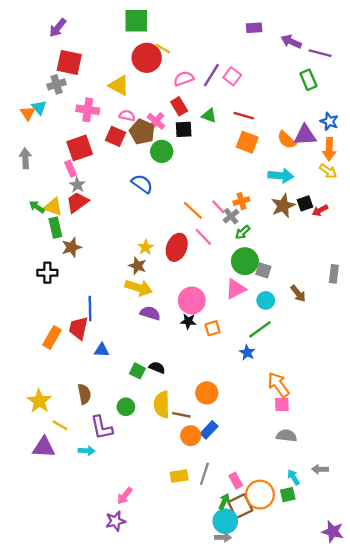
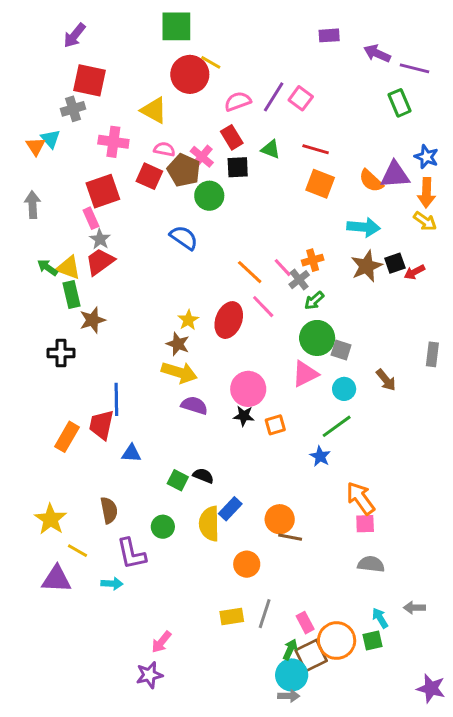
orange circle: (207, 393) -> (280, 519), moved
brown line: (181, 415) -> (290, 537), moved
blue rectangle: (209, 430) -> (230, 509), moved

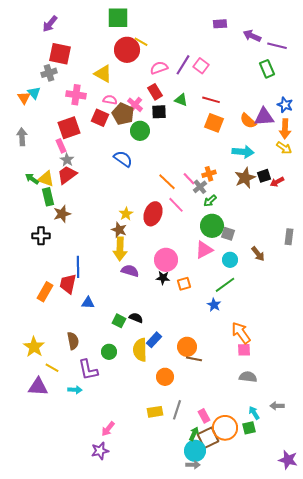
yellow arrow: (179, 372) -> (120, 249), turned 75

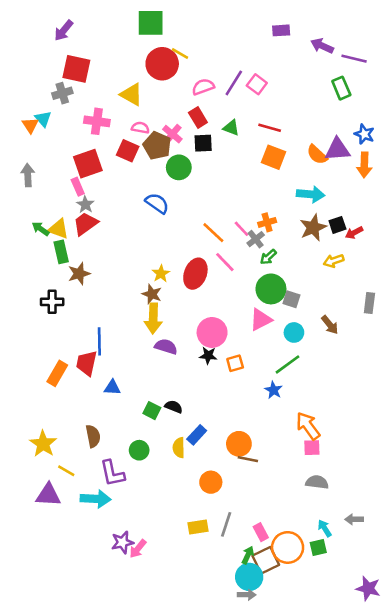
yellow arrow: (284, 148) -> (334, 261), moved, turned 126
yellow semicircle: (140, 350) -> (179, 448), size x0.7
cyan arrow: (75, 390) -> (96, 499), size x1.6
purple star: (100, 451) -> (122, 542), moved

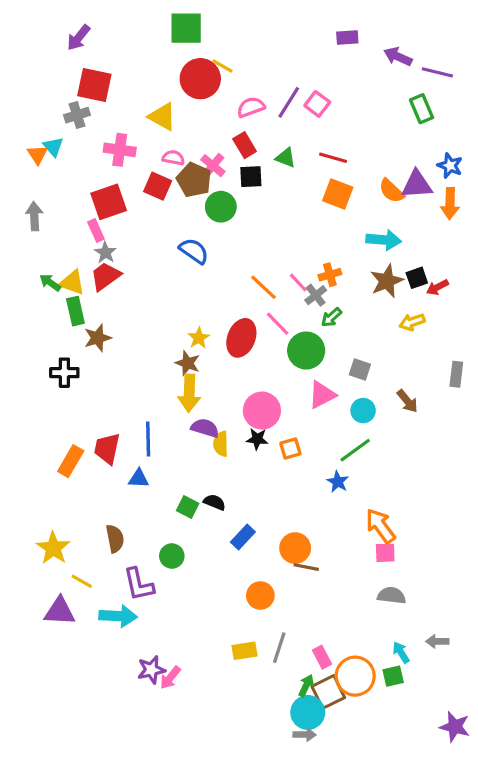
green circle: (271, 289) -> (306, 351), moved
blue line: (99, 341) -> (148, 439), moved
yellow semicircle: (179, 448) -> (221, 444), moved

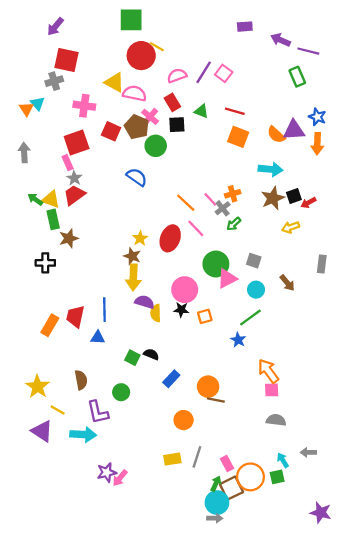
pink semicircle: (173, 158) -> (135, 93), moved, size x1.5
green circle: (306, 351) -> (216, 264), moved
purple triangle: (60, 611) -> (42, 431), turned 30

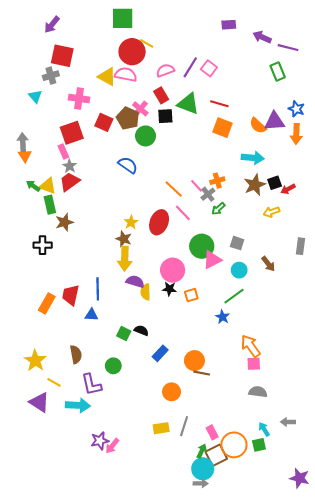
pink semicircle: (135, 93) -> (126, 75), moved
orange triangle: (26, 109) -> (25, 156), moved
green triangle: (201, 111) -> (188, 104), size x1.6

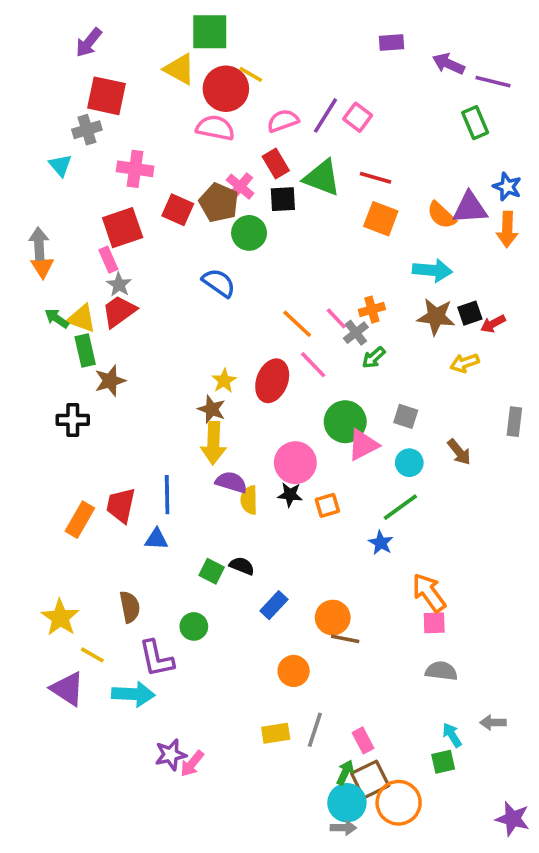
yellow triangle: (107, 77) -> (180, 69), moved
brown star: (255, 185) -> (436, 317), turned 30
orange circle: (234, 445) -> (399, 803), moved

